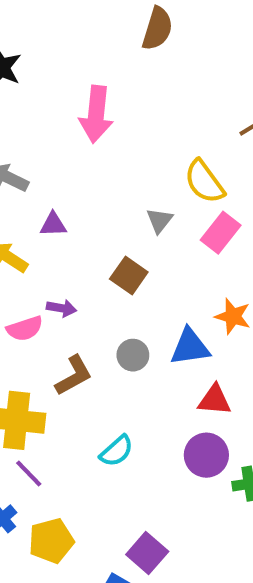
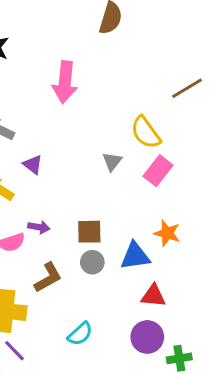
purple triangle: (53, 224) -> (33, 165), turned 40
brown square: (129, 276) -> (89, 232), moved, turned -36

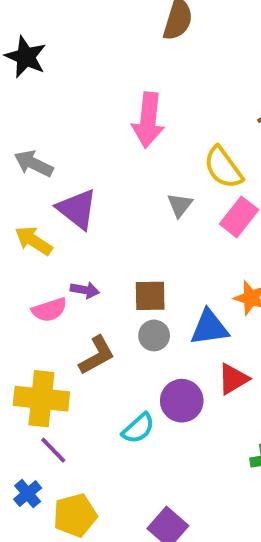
pink arrow: (65, 82) -> (148, 120), moved
purple triangle: (33, 165) -> (77, 209), size x1.6
red triangle: (153, 296) -> (233, 379), turned -36
purple circle: (147, 337) -> (182, 401), moved

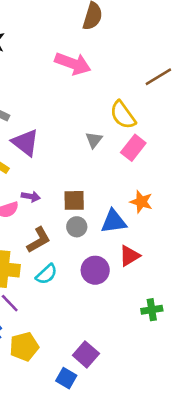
pink arrow: (148, 120) -> (73, 64), moved, turned -76
cyan semicircle: (138, 428) -> (46, 274), moved

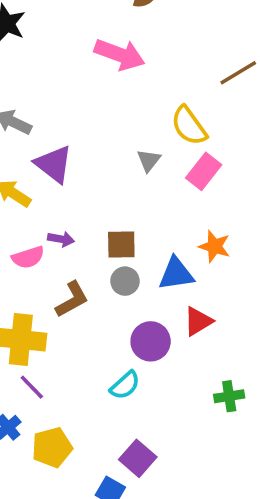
cyan semicircle: (46, 274) -> (125, 385), moved

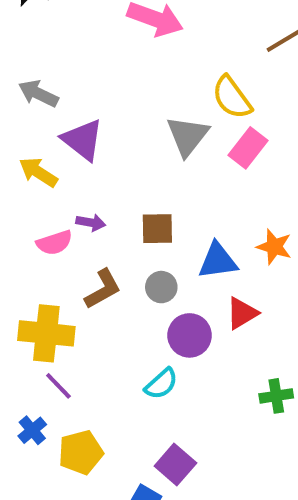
gray triangle: (149, 160) -> (188, 136), size x1.6
orange star: (215, 246) -> (274, 247), moved
gray circle: (125, 281) -> (161, 287), moved

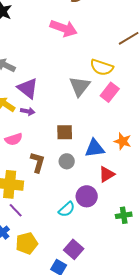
yellow semicircle: (232, 98) -> (102, 67), turned -35
purple arrow: (91, 223) -> (28, 111), moved
brown L-shape: (103, 289) -> (38, 162), turned -45
purple circle: (190, 335) -> (87, 196), moved

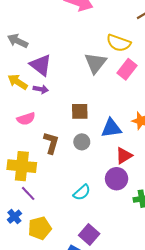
purple circle: (87, 196) -> (117, 179), moved

